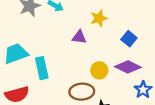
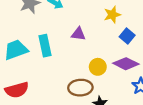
yellow star: (99, 18) -> (112, 15), moved
cyan rectangle: (42, 68) -> (45, 46), moved

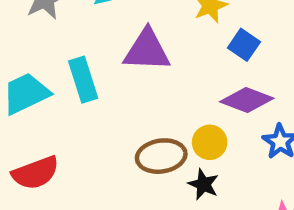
purple triangle: (78, 34) -> (147, 50), size x1.6
yellow circle: (98, 67) -> (210, 142), moved

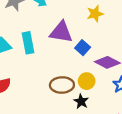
blue square: (244, 45) -> (83, 48), moved

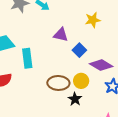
purple triangle: (61, 32) -> (61, 35), size x0.7
cyan rectangle: (28, 43) -> (27, 58), moved

